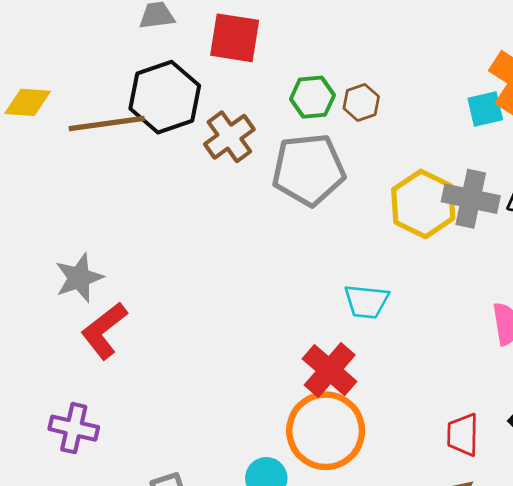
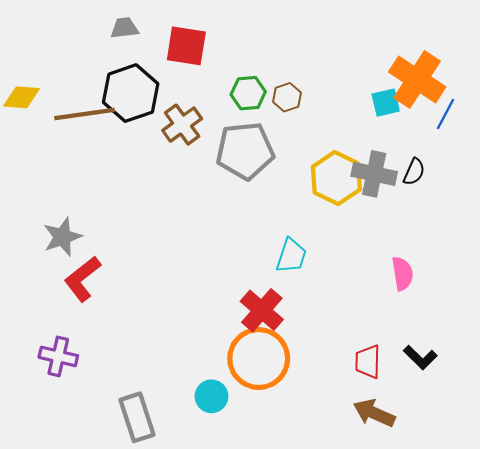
cyan trapezoid: (367, 302) -> (291, 256), turned -78

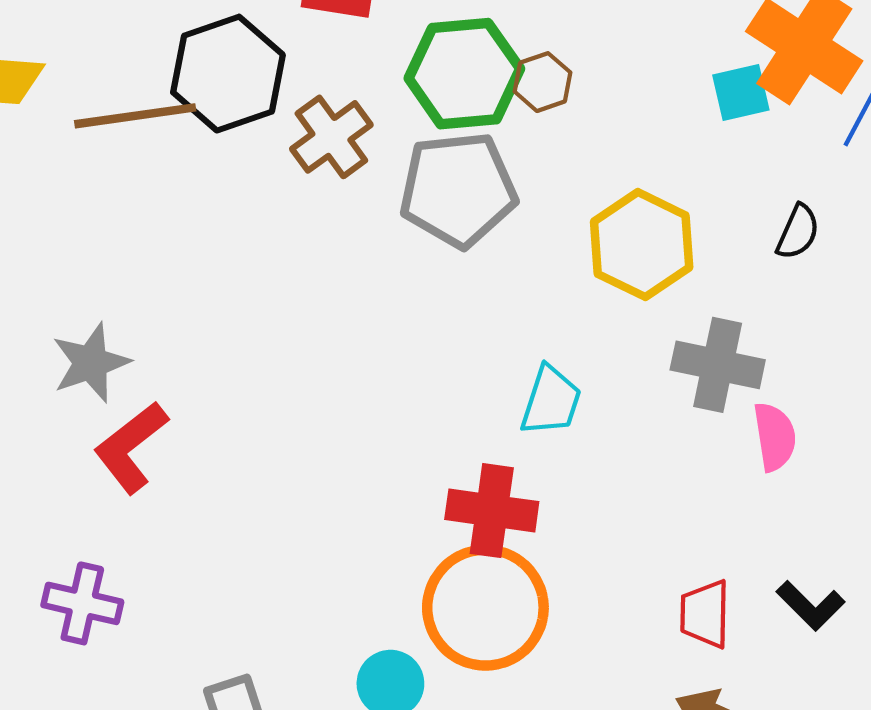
green hexagon: (248, 93) -> (464, 74), size x1.6
gray cross: (374, 174) -> (718, 365), moved
red cross: (262, 310) -> (492, 511), turned -33

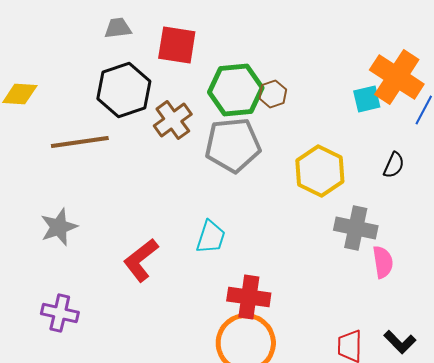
brown line: (135, 116) -> (80, 142), moved
cyan trapezoid: (551, 401) -> (211, 237), moved
red L-shape: (131, 447) -> (141, 260), moved
purple cross: (82, 603) -> (60, 313), moved

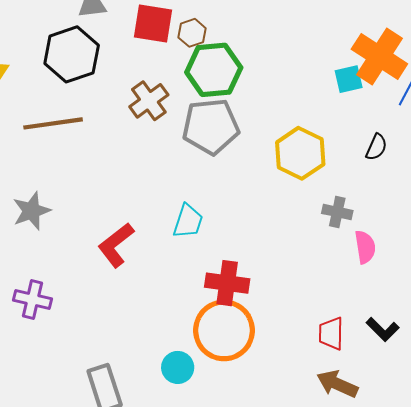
black hexagon: (124, 90) -> (72, 54), moved
brown hexagon: (273, 94) -> (192, 33), moved
gray cross: (356, 228) -> (337, 212), size x0.7

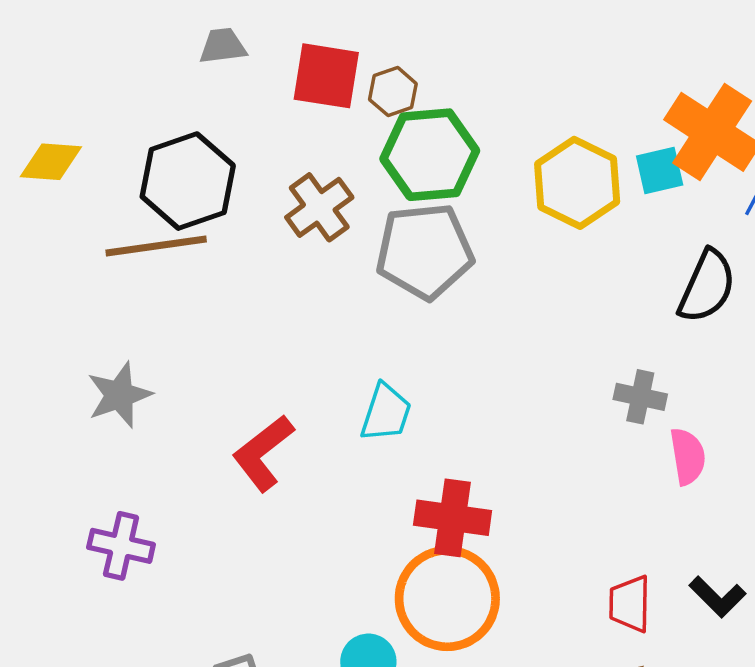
black hexagon: (72, 54) -> (188, 181), moved
black semicircle: (376, 147) -> (707, 286), size x1.6
yellow hexagon: (300, 153) -> (577, 183), moved

